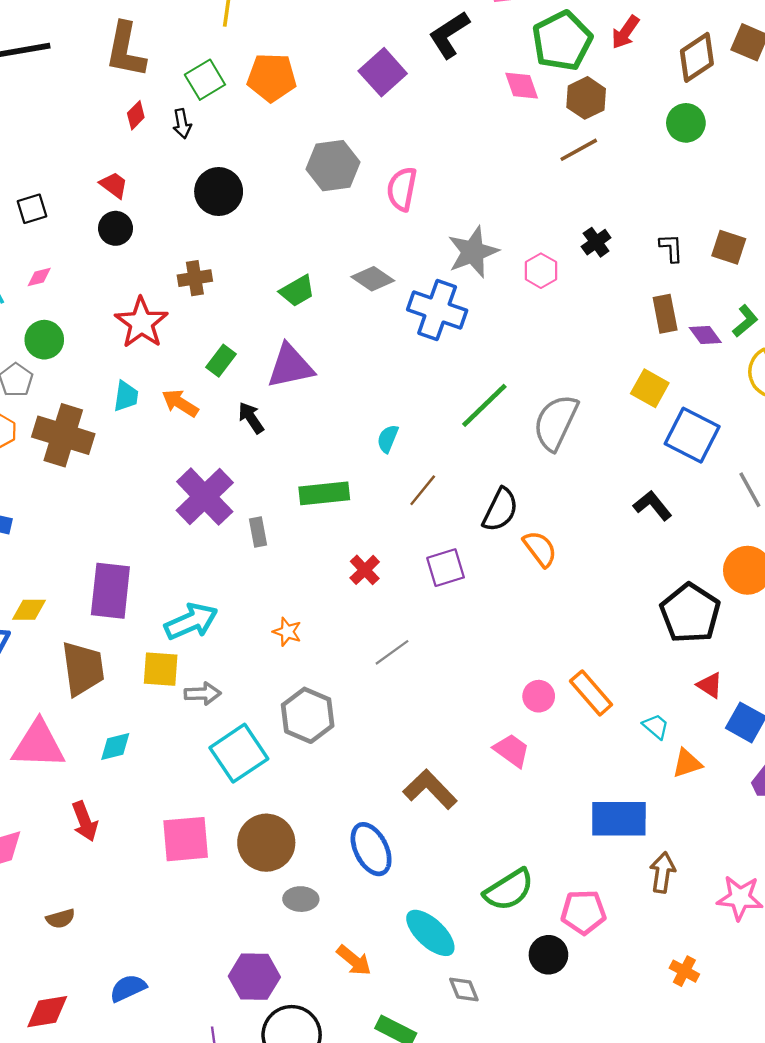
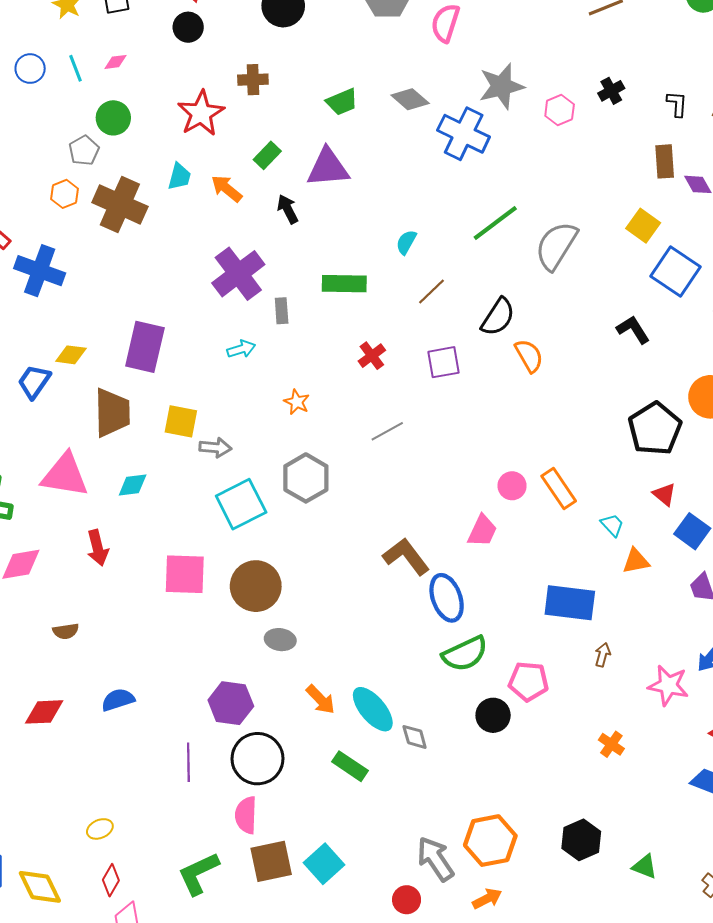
cyan arrow: (191, 621) -> (241, 349), moved, size x0.6
pink trapezoid: (512, 750) -> (482, 531), turned 72
blue ellipse: (371, 849) -> (447, 598), moved
brown arrow: (662, 872) -> (603, 655), size x0.7
cyan ellipse: (430, 933) -> (373, 709), moved

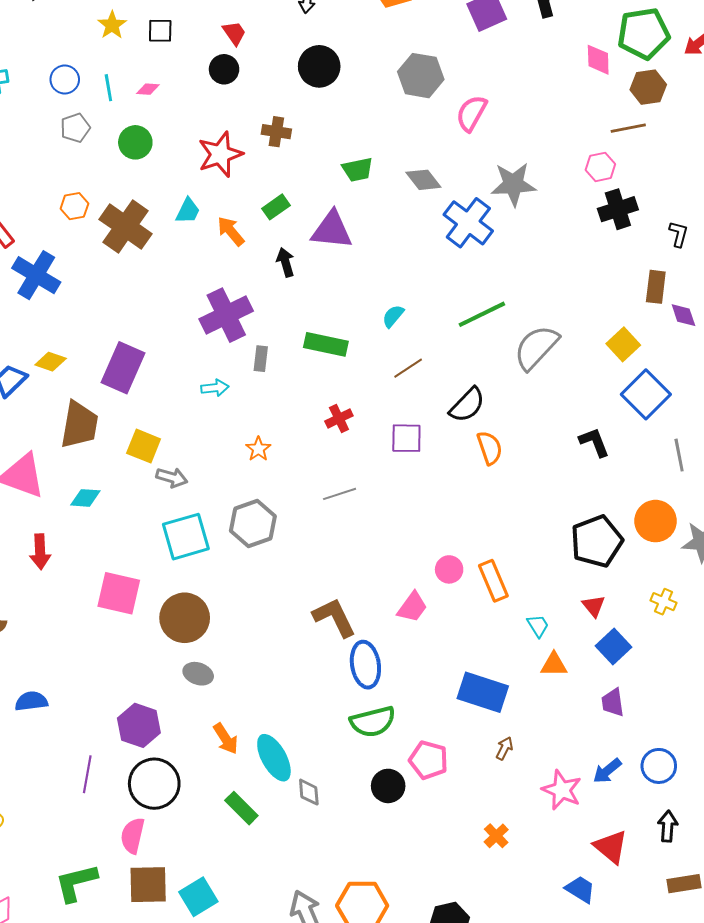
black cross: (611, 91) -> (618, 209), size x1.5
pink hexagon: (560, 110) -> (600, 167), moved
gray pentagon: (84, 150) -> (75, 128), moved

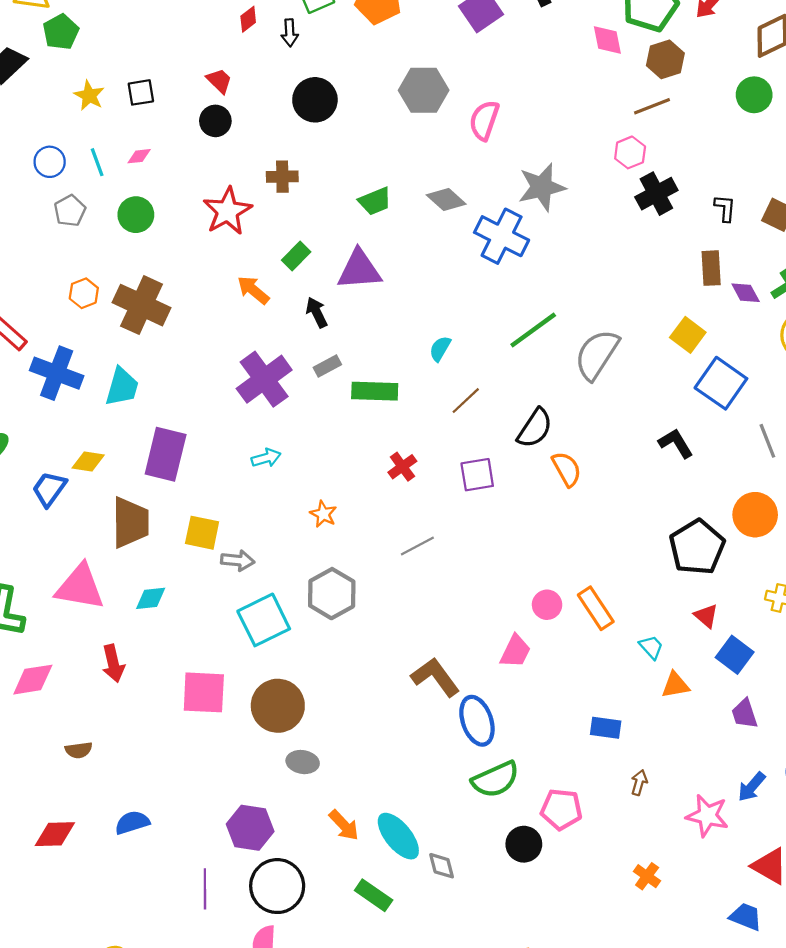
cyan trapezoid: (188, 211) -> (122, 387), moved, size x1.4
gray rectangle: (261, 359) -> (327, 366), moved, turned 65
blue rectangle: (483, 692) -> (606, 728), size x0.6

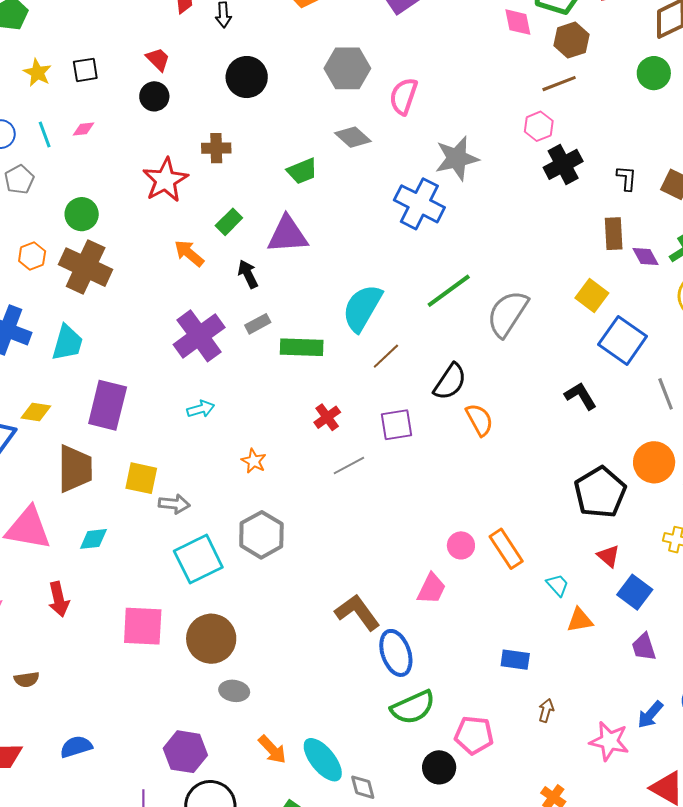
gray diamond: (446, 199) -> (353, 137), moved
green circle: (136, 215) -> (82, 214), moved
cyan semicircle: (440, 349) -> (362, 308), size x2.0
gray line: (417, 546) -> (349, 466), moved

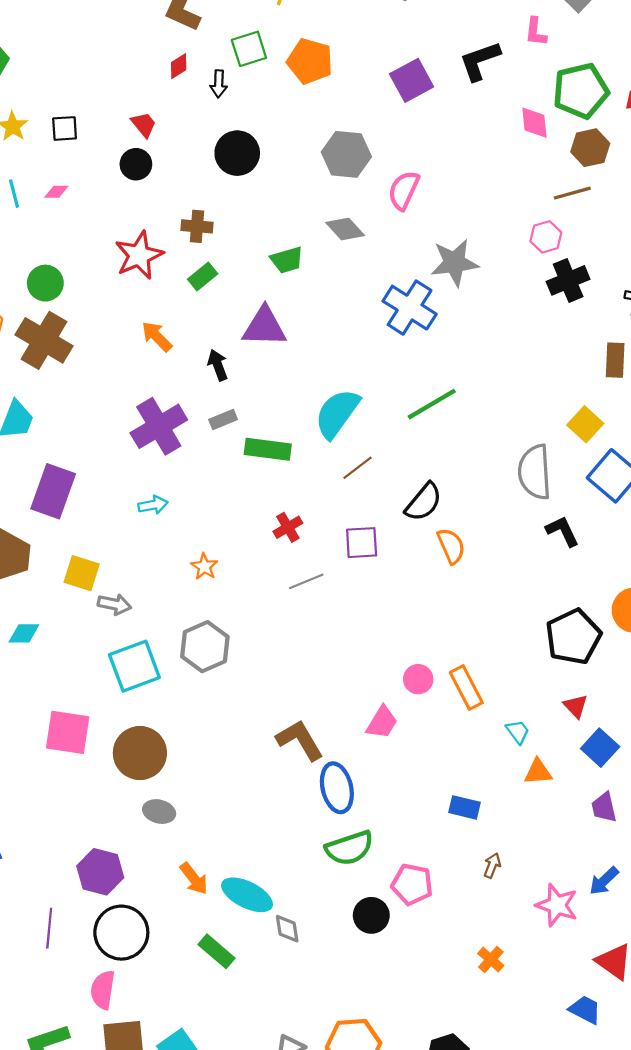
green rectangle: (229, 222) -> (203, 276), moved
gray semicircle: (508, 314) -> (535, 472), moved, turned -42
cyan ellipse: (323, 760) -> (247, 895), turned -30

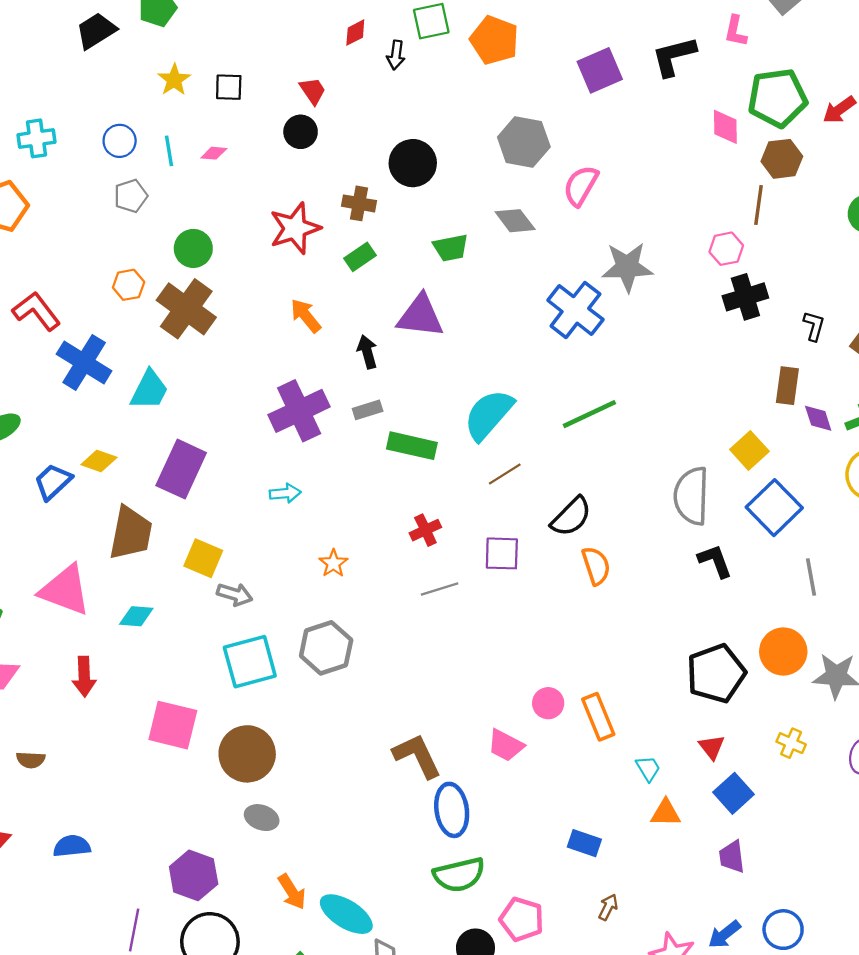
black circle: (237, 153) -> (413, 163), moved
brown line: (572, 193) -> (759, 205), turned -72
pink trapezoid: (382, 722) -> (506, 745), turned 81

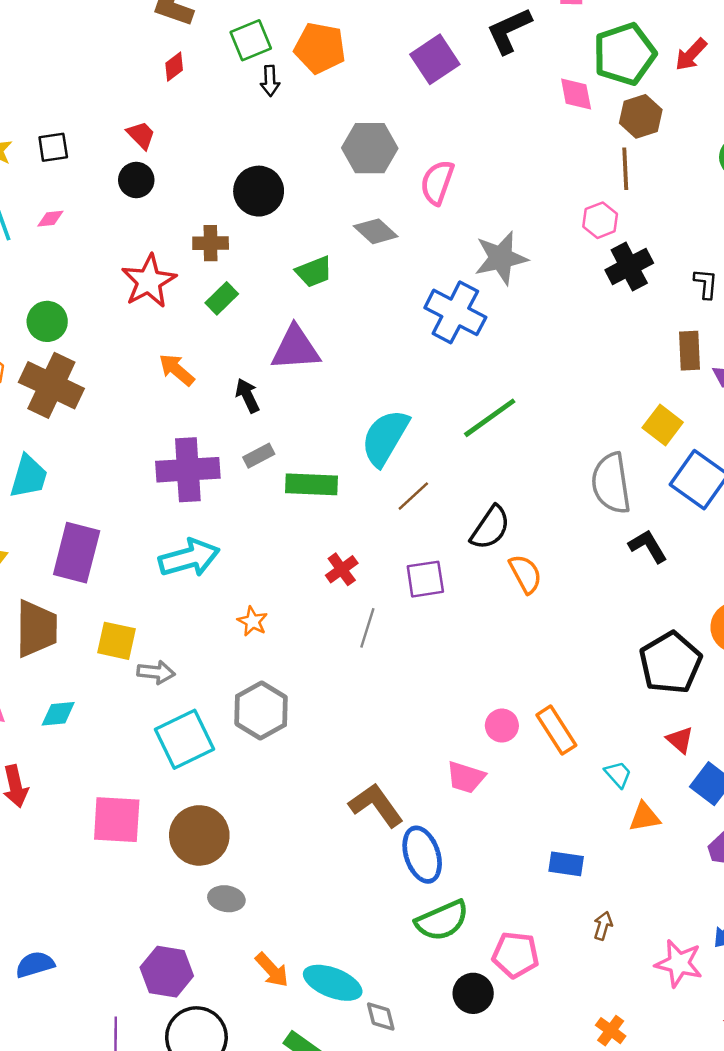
black arrow: (396, 55) -> (270, 81), moved
purple cross: (299, 411) -> (188, 470), turned 32
cyan arrow: (285, 493) -> (189, 558), size x1.8
gray line: (440, 589) -> (367, 628), turned -45

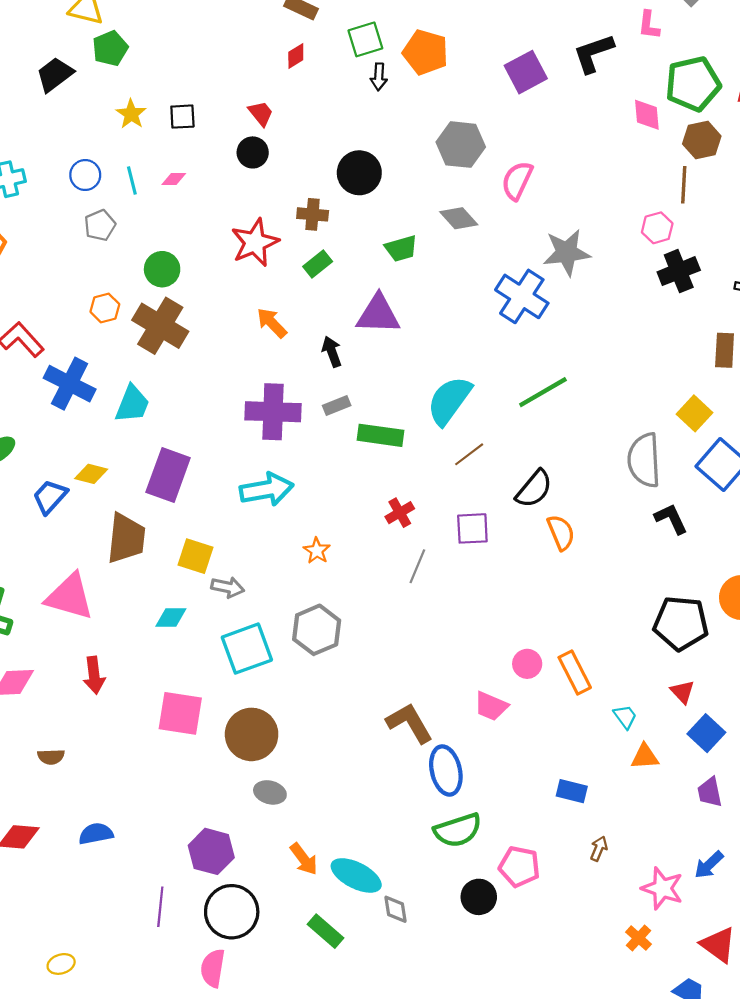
black pentagon: (670, 663) -> (681, 623), turned 30
cyan diamond: (58, 714) -> (171, 618), moved
orange cross: (611, 1031) -> (639, 938), moved

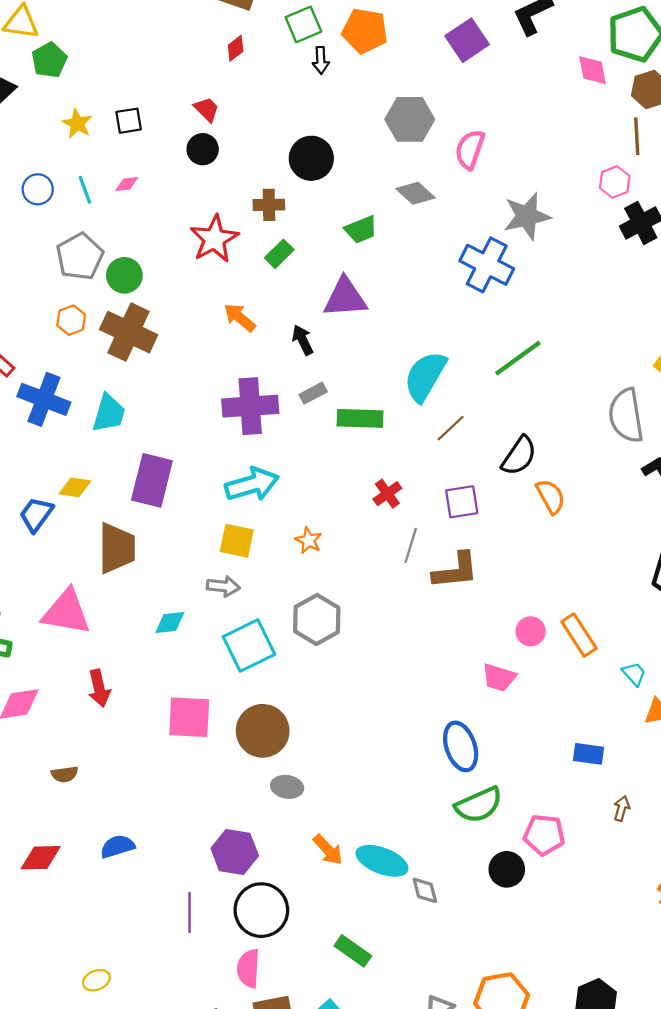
gray pentagon: (100, 225) -> (80, 256), moved, size x1.5
yellow square: (196, 556) -> (237, 541), moved
brown L-shape: (410, 723) -> (456, 571), moved, turned 120
green rectangle: (326, 931) -> (353, 951), moved

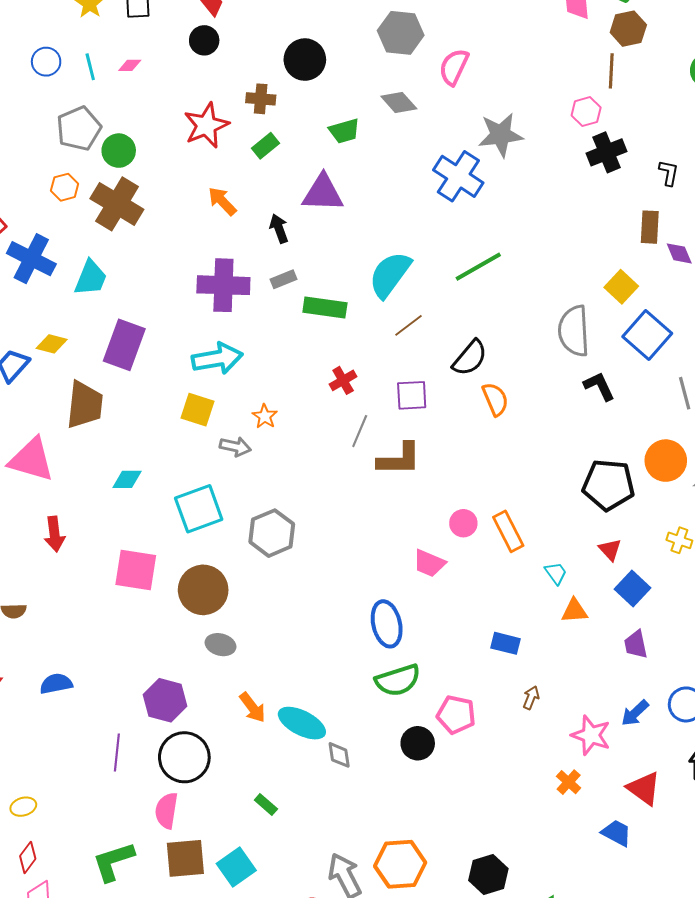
gray arrow: (223, 586) -> (235, 447), moved
gray hexagon: (317, 619) -> (272, 533), moved
green rectangle: (353, 951) -> (266, 804), size x0.7

